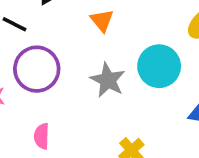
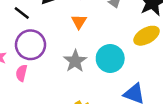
pink semicircle: (42, 136) -> (21, 73), moved

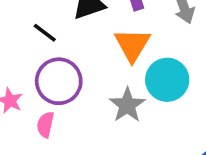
orange triangle: (79, 22) -> (132, 45), size x1.5
cyan circle: (110, 58) -> (167, 80), moved

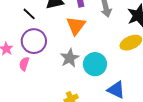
cyan circle: (167, 80) -> (95, 64), moved

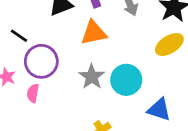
black line: (29, 14) -> (19, 36), moved
orange triangle: (76, 26) -> (94, 33), turned 50

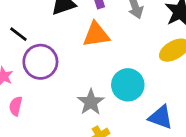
gray star: (92, 77) -> (91, 102), moved
pink semicircle: (33, 93) -> (16, 106), moved

